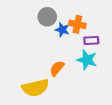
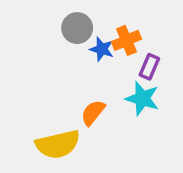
orange cross: (77, 24) -> (126, 40), turned -35
purple rectangle: (91, 40) -> (149, 67), turned -64

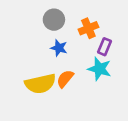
blue star: (102, 49) -> (59, 48), moved
yellow semicircle: (58, 144) -> (40, 84), moved

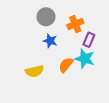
orange semicircle: (65, 79) -> (66, 65), moved
yellow semicircle: (40, 84) -> (34, 71), size x0.7

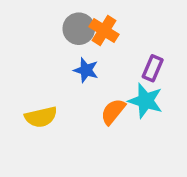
orange cross: (75, 24) -> (104, 31), moved, turned -35
yellow semicircle: (34, 71) -> (41, 117), moved

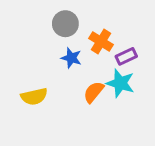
orange cross: (104, 31) -> (101, 42), moved
purple rectangle: (153, 68) -> (126, 56), turned 42

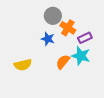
gray circle: (65, 24) -> (53, 16), moved

